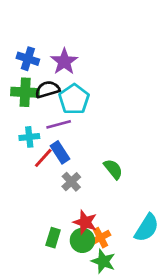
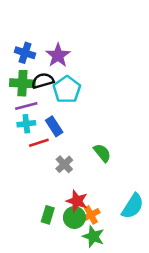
purple line: (59, 124) -> (26, 106), moved
blue rectangle: (60, 152) -> (54, 126), moved
red line: (43, 158) -> (39, 143), turned 30

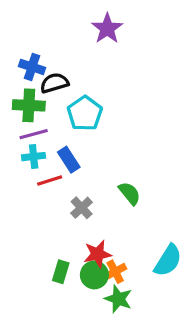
purple star: (58, 55) -> (107, 29), moved
black semicircle: (43, 81) -> (54, 83), moved
red star: (77, 201) -> (98, 254), turned -30

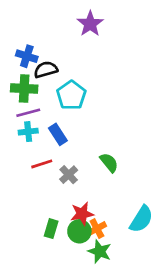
red line: (50, 181) -> (42, 164), moved

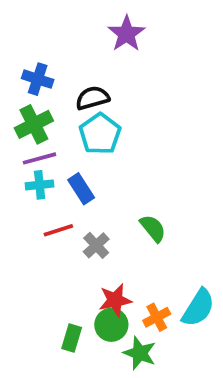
black semicircle: (46, 70) -> (92, 98), moved
green cross: (24, 88) -> (34, 124), turned -30
green rectangle: (51, 229) -> (72, 338), moved
orange cross: (97, 229) -> (157, 317), moved

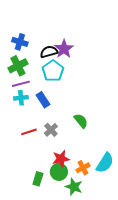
purple star: (126, 34) -> (64, 49), moved
red line: (58, 230) -> (29, 132), moved

